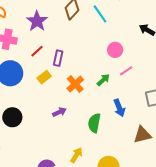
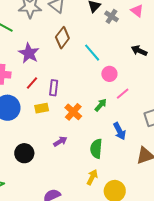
cyan line: (100, 14) -> (92, 53), moved
yellow rectangle: (44, 77) -> (42, 108), turned 32
black circle: (12, 117) -> (24, 153), moved
yellow arrow: (76, 155) -> (92, 177), moved

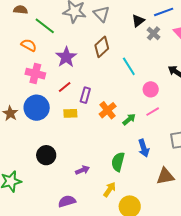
pink circle: (109, 74) -> (151, 89), moved
orange cross: (73, 112) -> (108, 110), moved
purple arrow: (60, 141) -> (83, 170), moved

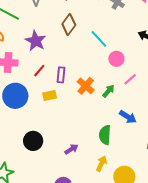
pink circle: (151, 89) -> (116, 59), moved
blue arrow: (144, 148) -> (128, 117), turned -30

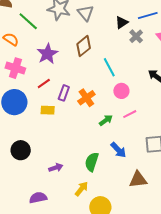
orange cross: (86, 86) -> (86, 98), moved

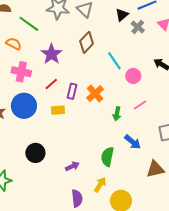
pink circle: (121, 91) -> (133, 76), moved
green arrow: (106, 120) -> (117, 114), turned 144
purple semicircle: (38, 198) -> (77, 198), moved, turned 102

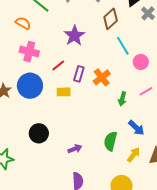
brown diamond: (87, 42) -> (111, 19), moved
purple star: (51, 54) -> (74, 35), moved
yellow arrow: (100, 185) -> (134, 155), moved

